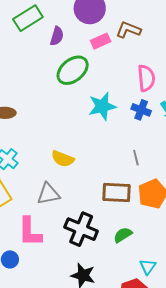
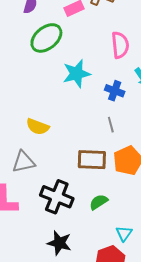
blue cross: (141, 110) -> (115, 91), moved

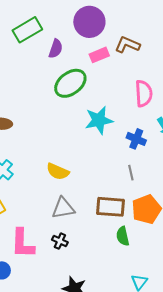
gray triangle: (24, 162) -> (63, 208), moved
black cross: (57, 197) -> (60, 241), moved, size x0.5
green semicircle: (99, 202) -> (123, 236), moved, turned -72

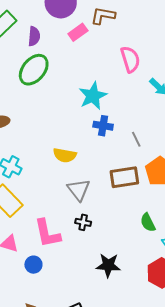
green ellipse: (70, 83) -> (34, 70), moved
blue cross: (136, 139) -> (103, 126), moved
gray triangle: (63, 208) -> (79, 190), turned -45
green semicircle: (123, 236) -> (148, 222), moved

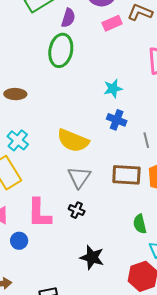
green ellipse: (34, 70) -> (61, 50), turned -40
cyan star: (93, 96) -> (113, 89), size x0.7
yellow semicircle: (65, 155) -> (73, 141), size x1.4

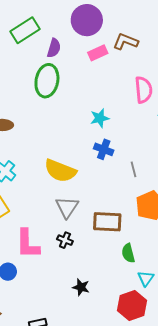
brown rectangle: (126, 175) -> (107, 222), moved
black star: (92, 257) -> (81, 287), size x0.7

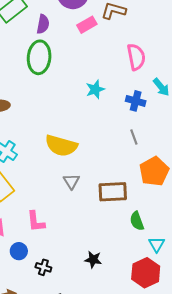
blue cross: (104, 149) -> (136, 101), moved
gray triangle: (67, 207) -> (71, 181), size x0.7
black cross: (65, 240) -> (43, 267), moved
pink L-shape: (28, 244) -> (36, 222), size x0.7

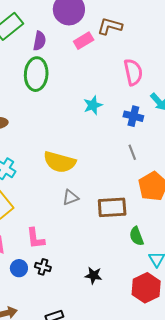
gray triangle: (71, 181) -> (70, 197), turned 42
black cross: (43, 267) -> (43, 267), moved

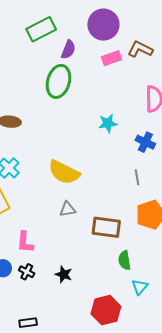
black star: (93, 275) -> (64, 274), moved
red hexagon: (146, 288) -> (106, 310), moved

